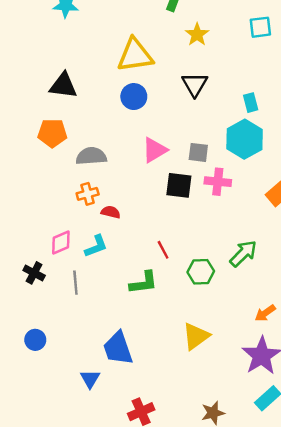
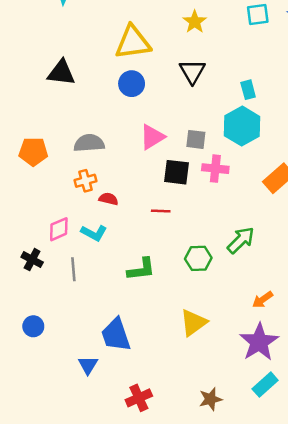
orange pentagon: (52, 133) -> (33, 152), moved
cyan L-shape: (96, 246) -> (94, 233), turned 50
red line: (163, 250) -> (161, 211), moved, turned -60

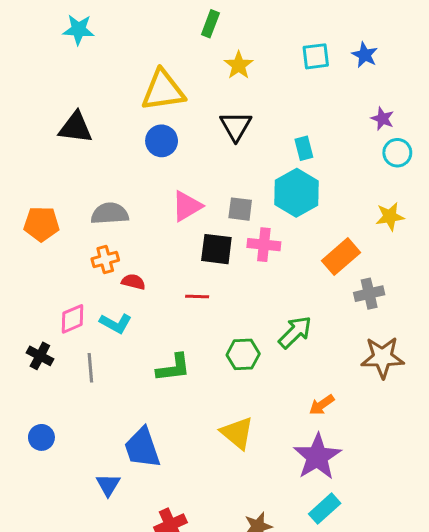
yellow triangle: (193, 323) -> (237, 433), turned -44

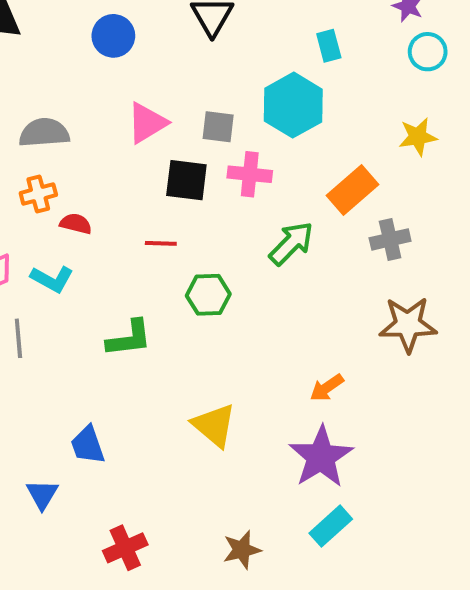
cyan rectangle: (304, 148) -> (329, 46), moved
green arrow: (295, 332) -> (291, 243), moved
green hexagon: (243, 354) -> (208, 295), moved
blue trapezoid: (142, 448) -> (88, 445), size x0.7

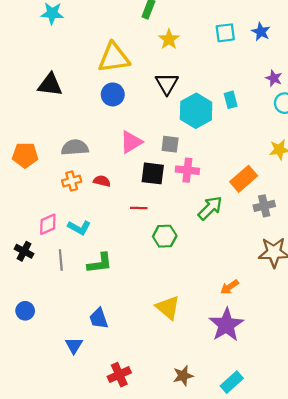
cyan hexagon: (293, 105) -> (196, 111), moved
red semicircle: (76, 224) -> (102, 181), moved
green L-shape: (129, 338) -> (100, 263), moved
cyan rectangle: (331, 526) -> (232, 382), moved

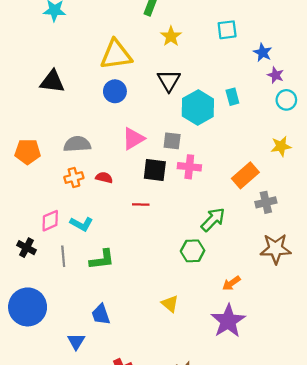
blue star: (261, 32) -> (263, 52), moved
green arrow: (210, 208) -> (213, 220), moved
green hexagon: (165, 236) -> (193, 251), moved
yellow triangle: (168, 308) -> (170, 304), size x0.7
blue circle: (25, 311) -> (28, 307), size x2.0

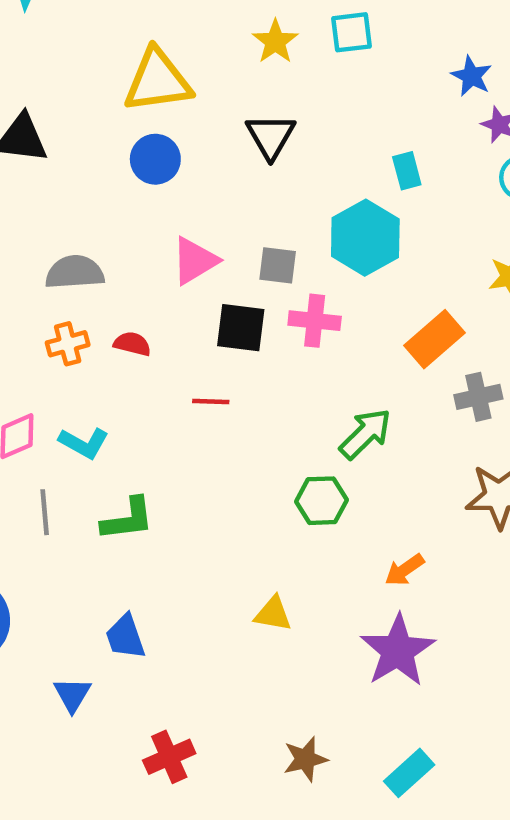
cyan square: (227, 30) -> (351, 32), moved
cyan hexagon: (198, 107) -> (365, 238), moved
yellow triangle: (170, 304) -> (273, 614), turned -30

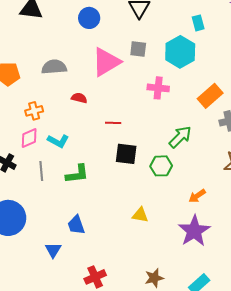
pink triangle: (195, 261) -> (106, 62), size x1.4
gray square: (278, 265) -> (138, 49), moved
black square: (241, 328) -> (126, 154), moved
orange cross: (68, 344) -> (34, 111), moved

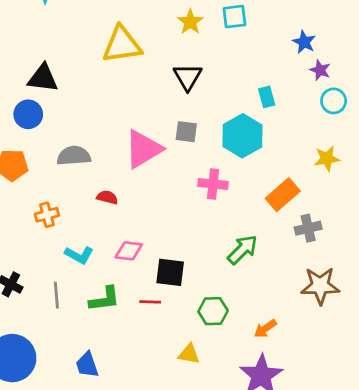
blue circle: (89, 18) -> (28, 114), moved
red line: (113, 123) -> (150, 302), moved
pink diamond: (29, 138) -> (129, 251), moved, turned 30
green hexagon: (161, 166) -> (213, 311), moved
blue trapezoid: (76, 225) -> (87, 365), moved

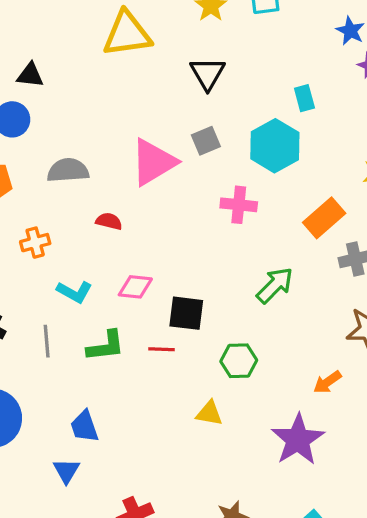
black triangle: (43, 78) -> (30, 75), size x0.7
gray square: (186, 132) -> (206, 141), turned -30
orange arrow: (265, 329) -> (327, 382), moved

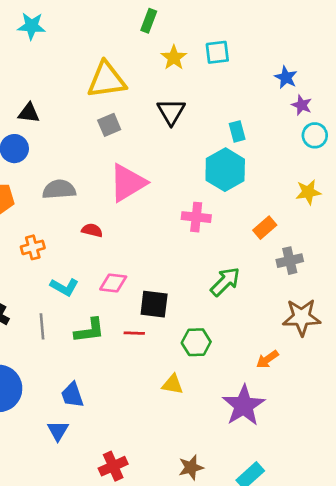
cyan rectangle: (304, 98) -> (237, 131), moved
gray square: (206, 141) -> (109, 125), moved
orange rectangle: (324, 218) -> (265, 228), size x0.7

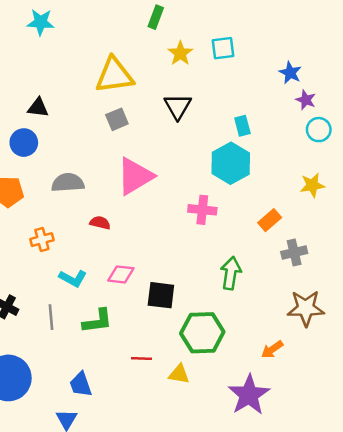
green arrow: (225, 282) -> (231, 273), turned -36
red line: (134, 333) -> (142, 359), moved
green hexagon: (196, 342) -> (202, 333), size x1.5

